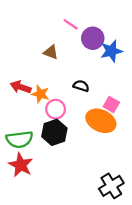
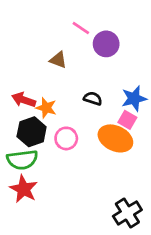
blue star: (111, 51) -> (134, 98), moved
pink circle: (56, 109) -> (66, 138), moved
black hexagon: (54, 132) -> (32, 132), moved

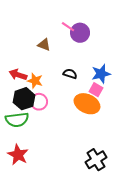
pink line: (81, 28) -> (68, 27), moved
pink circle: (66, 138) -> (39, 102), moved
red star: (24, 189) -> (18, 155), moved

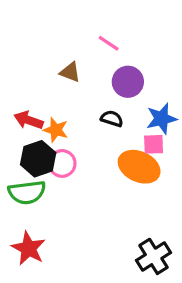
purple circle: (80, 33) -> (128, 82), moved
pink square: (96, 90) -> (154, 144), turned -32

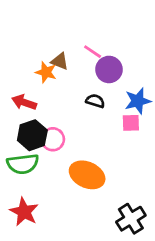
pink line: (109, 43) -> (93, 52), moved
orange star: (56, 130) -> (46, 72), moved
orange ellipse: (139, 167) -> (87, 175), moved

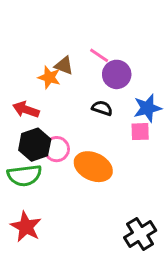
orange ellipse: (87, 175) -> (93, 167), moved

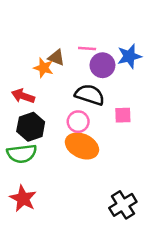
pink line: (99, 55) -> (87, 49), turned -30
black semicircle: (102, 108) -> (90, 95), size x1.6
blue star: (147, 108) -> (129, 56), moved
pink circle: (57, 149) -> (78, 122), moved

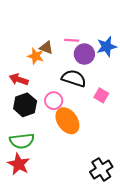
pink square: (123, 115) -> (101, 95), turned 32
pink circle: (78, 122) -> (54, 101), moved
orange ellipse: (82, 146) -> (67, 121), turned 30
green semicircle: (22, 154) -> (22, 141), moved

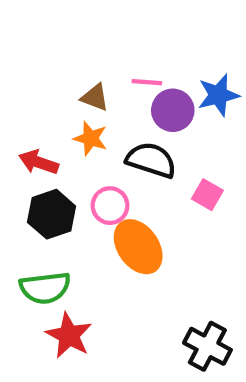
orange star: (36, 56) -> (91, 138), moved
red star: (19, 164) -> (69, 335), moved
black cross: (101, 169) -> (207, 346), turned -30

